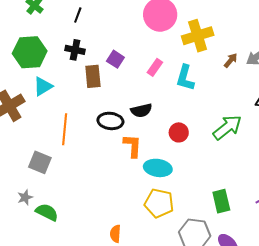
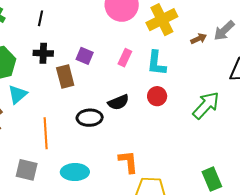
brown arrow: (231, 60) -> (199, 39), turned 35
red circle: (179, 132) -> (157, 96), moved
orange L-shape: (133, 146) -> (128, 162), moved
cyan ellipse: (158, 168) -> (75, 172), moved

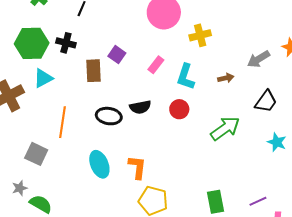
yellow cross: (162, 20) -> (200, 35), size x0.7
brown arrow: (199, 39) -> (226, 78), moved
black cross: (43, 53) -> (66, 43), moved
cyan ellipse: (75, 172) -> (99, 164), moved, turned 56

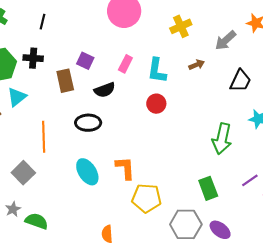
yellow cross: (200, 35) -> (181, 26), moved
black semicircle: (140, 107) -> (105, 90), moved
green arrow: (225, 128) -> (222, 139), moved, turned 148
gray square: (36, 154) -> (23, 173), turned 30

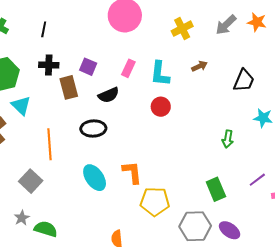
gray arrow: (225, 40) -> (226, 25), moved
black cross: (33, 58) -> (49, 65), moved
cyan triangle: (17, 97) -> (21, 106), turned -35
green arrow: (222, 139) -> (228, 139), size x0.6

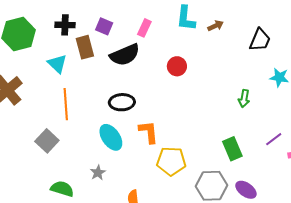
cyan L-shape: (160, 74) -> (186, 18), moved
black semicircle: (109, 95) -> (125, 55), size x1.4
cyan triangle: (21, 106) -> (57, 64), moved
black ellipse: (93, 128) -> (122, 102), moved
gray star: (22, 218) -> (98, 173), moved

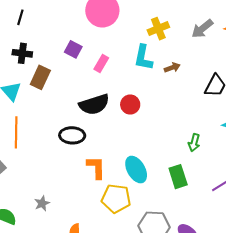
purple square: (104, 26) -> (73, 49), moved
brown rectangle: (85, 47) -> (40, 77), turned 35
black semicircle: (125, 55) -> (94, 104), moved
cyan ellipse: (111, 137) -> (136, 170), moved
green rectangle: (232, 149) -> (178, 177), moved

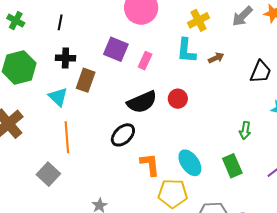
purple square: (73, 49) -> (116, 49), size x1.4
black ellipse: (72, 135) -> (123, 135), turned -40

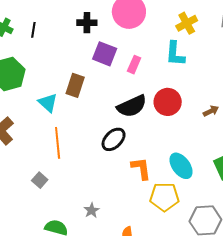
black line: (60, 22) -> (33, 30), moved
black cross: (65, 58) -> (87, 23), moved
brown arrow: (216, 58) -> (211, 111), moved
red circle: (178, 99) -> (168, 102), size x1.4
gray square: (48, 174) -> (40, 180), size x0.7

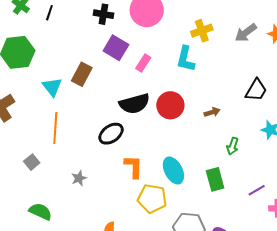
brown arrow: (211, 111) -> (212, 112), moved
gray star: (92, 210) -> (79, 178), moved

